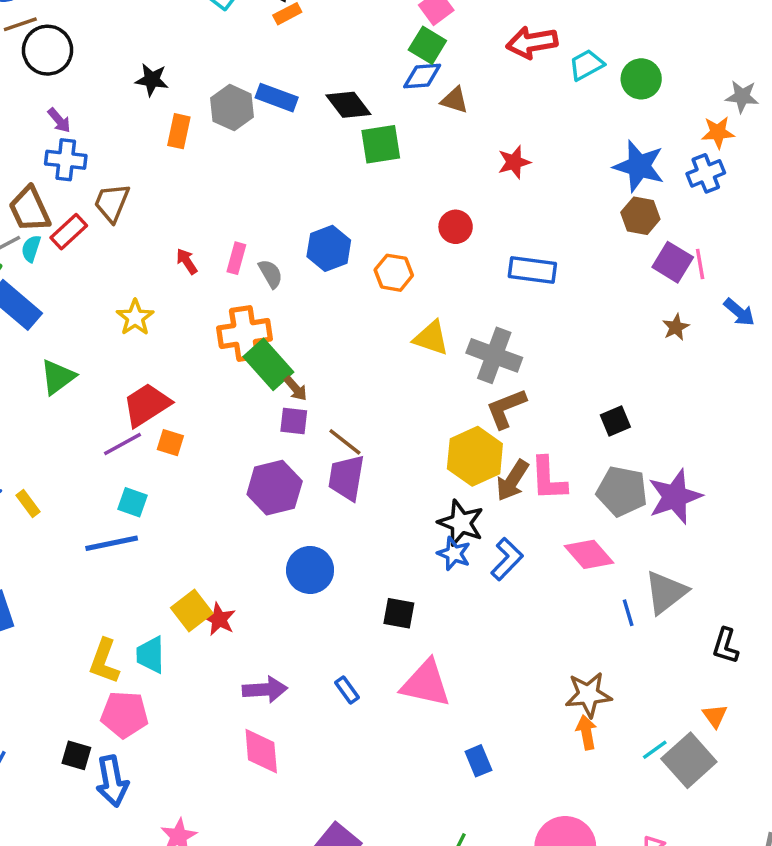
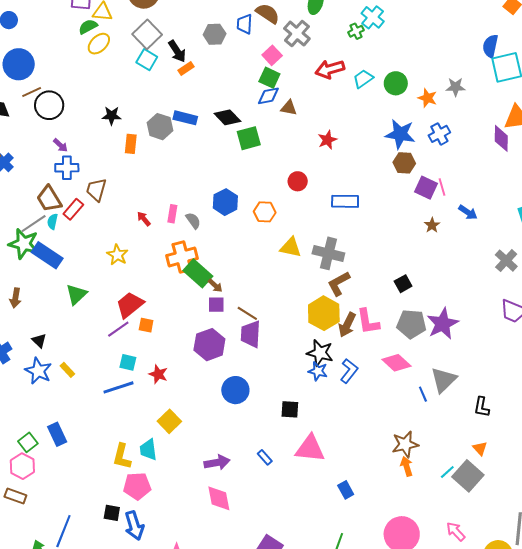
orange star: (718, 132) -> (427, 98), moved, turned 30
red star: (219, 619) -> (158, 374), moved

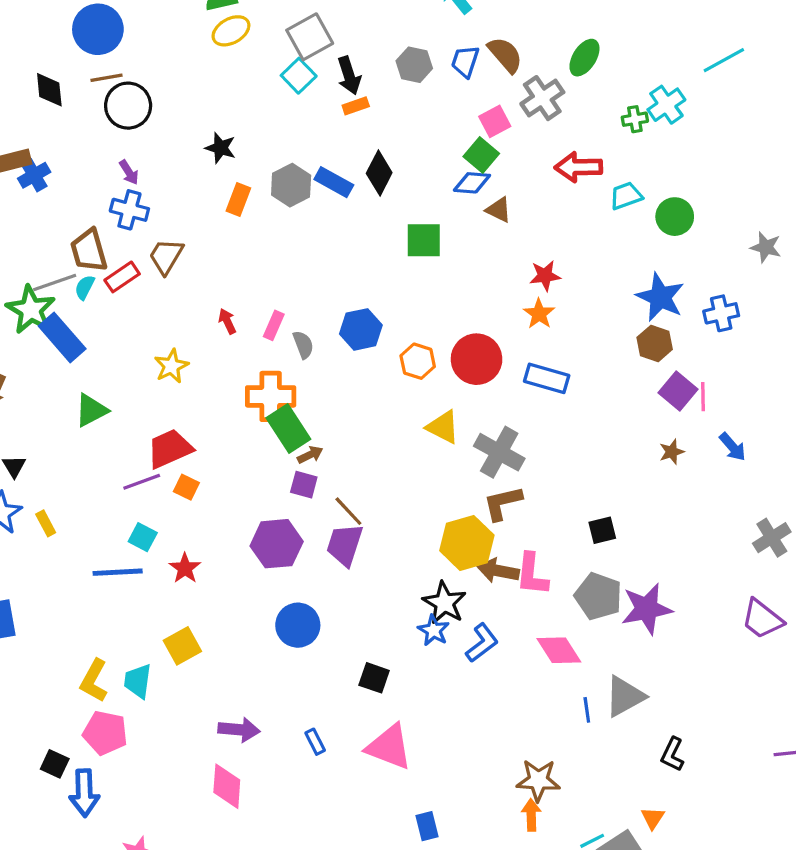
orange star: (427, 98) -> (539, 314), moved
black diamond: (227, 117) -> (379, 173), moved, turned 56
red circle: (298, 181) -> (477, 359), moved, size x1.6
brown arrow: (215, 286) -> (310, 455), turned -84
brown arrow: (347, 325) -> (498, 571), turned 60

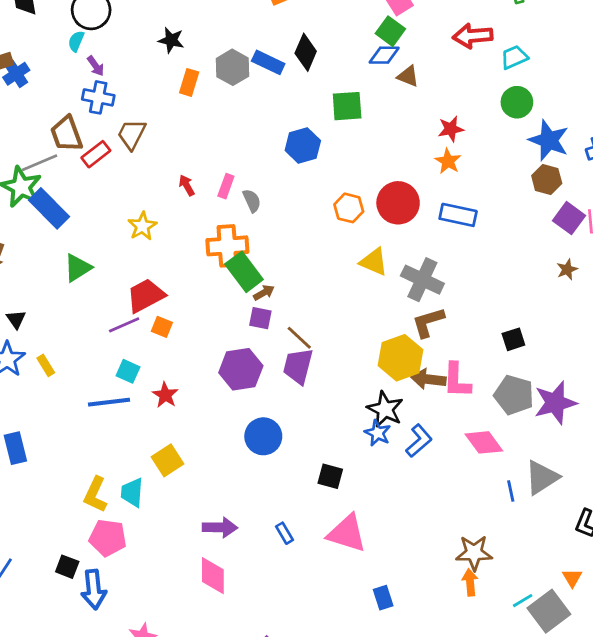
green circle: (675, 217) -> (517, 102), moved
cyan semicircle: (85, 287) -> (76, 41), moved
blue hexagon: (361, 329) -> (303, 146), moved

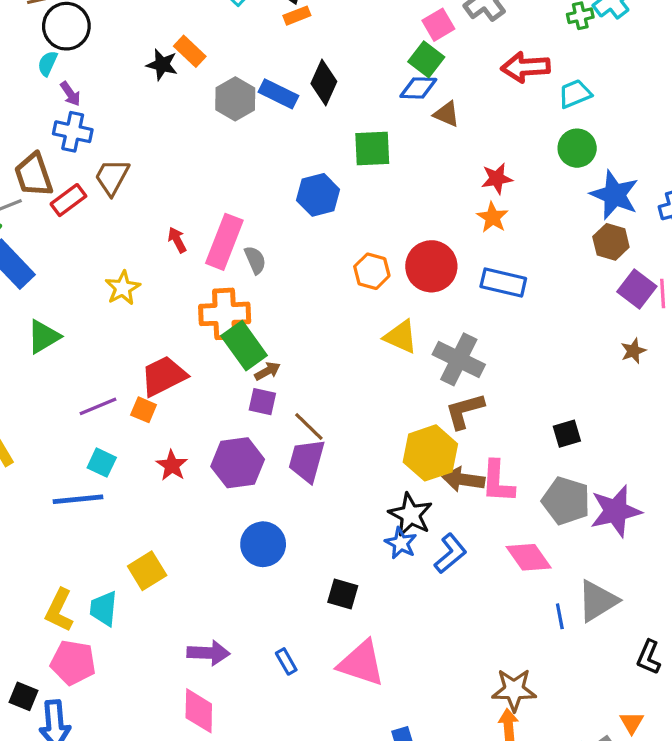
orange rectangle: (189, 82) -> (190, 51), moved, turned -65
pink rectangle: (226, 186) -> (224, 242), size x1.8
red trapezoid: (146, 296) -> (164, 376), moved
red star: (165, 395) -> (172, 465), moved

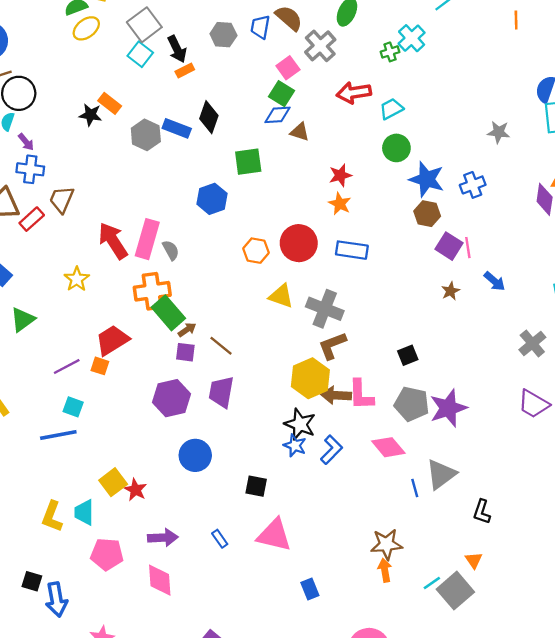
red arrow: (177, 240) -> (113, 241), size x2.0
brown line: (309, 426) -> (221, 346), moved
red star: (172, 465) -> (135, 490), moved
pink pentagon: (73, 663) -> (107, 554), moved

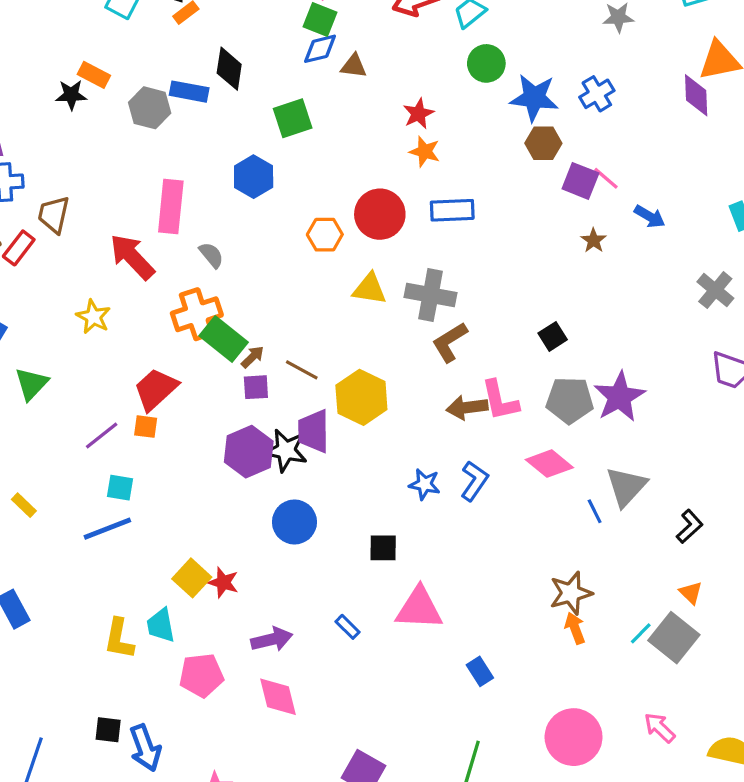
pink rectangle: (147, 239) -> (171, 207), moved
pink line: (468, 248) -> (606, 178), turned -30
yellow hexagon: (310, 378) -> (361, 397), moved
black star: (300, 424) -> (286, 450), moved
black L-shape: (482, 512) -> (690, 526), turned -140

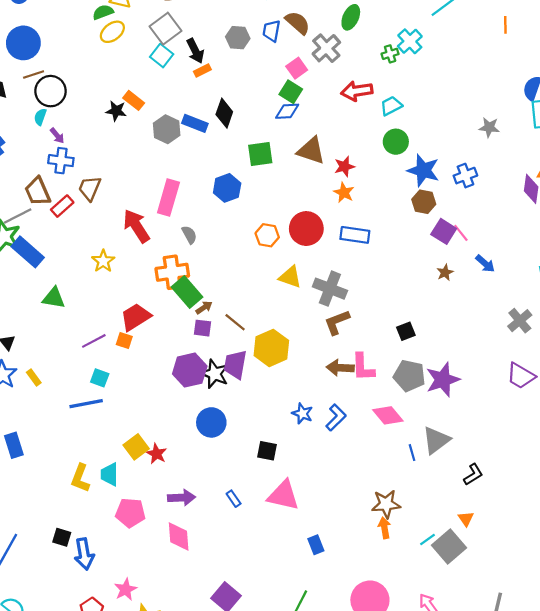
brown triangle: (354, 66) -> (311, 151), moved, size x1.6
green triangle: (31, 384) -> (54, 298), turned 45

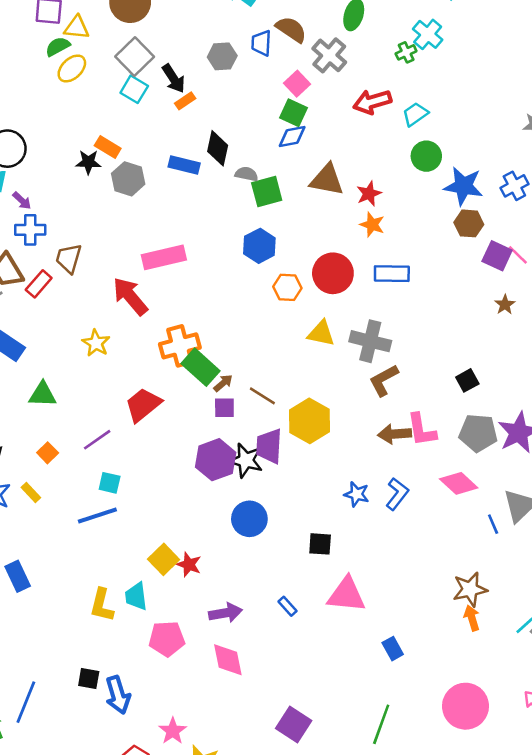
gray hexagon: (167, 129) -> (128, 179), moved
blue hexagon: (227, 188) -> (259, 246), moved
pink rectangle: (168, 197) -> (164, 257), turned 68
gray semicircle: (189, 235) -> (247, 174), moved, turned -42
orange square: (124, 341) -> (48, 453), moved, turned 35

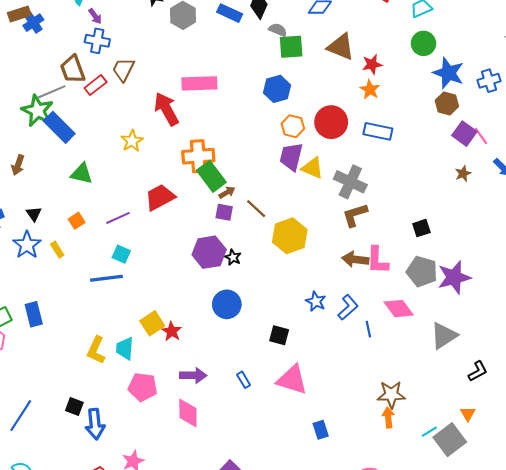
purple trapezoid: (269, 446) -> (291, 157), moved
black star: (246, 460) -> (233, 257), size x0.6
blue line: (493, 524) -> (368, 329), moved

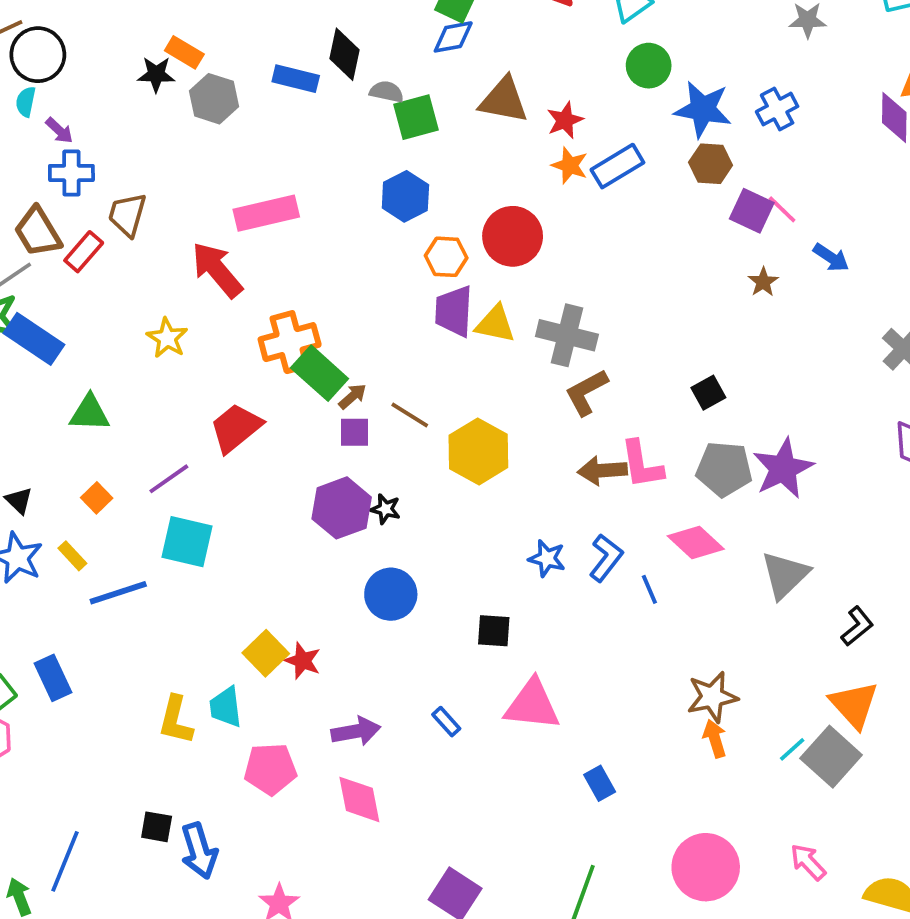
blue rectangle: (378, 131) -> (617, 166), moved, turned -32
cyan square: (121, 254) -> (187, 542), size x1.6
blue line: (106, 278) -> (118, 593), moved
orange triangle: (468, 414) -> (854, 705), size x1.8

